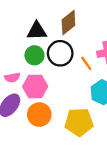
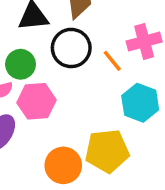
green circle: (34, 55) -> (21, 64), moved
orange circle: (39, 115) -> (63, 165), moved

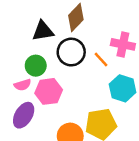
pink cross: (144, 41) -> (123, 44), turned 30

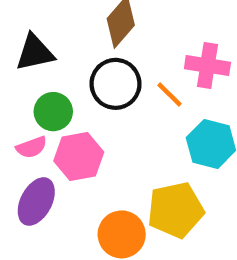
black triangle: (43, 31) -> (35, 53), moved

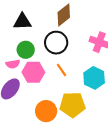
orange line: (170, 94) -> (62, 70), moved

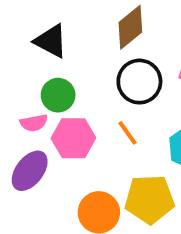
black triangle: (22, 22) -> (51, 41), turned 30
black circle: (56, 43) -> (139, 82), moved

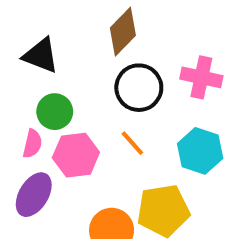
pink semicircle: (34, 123) -> (32, 144), turned -60

